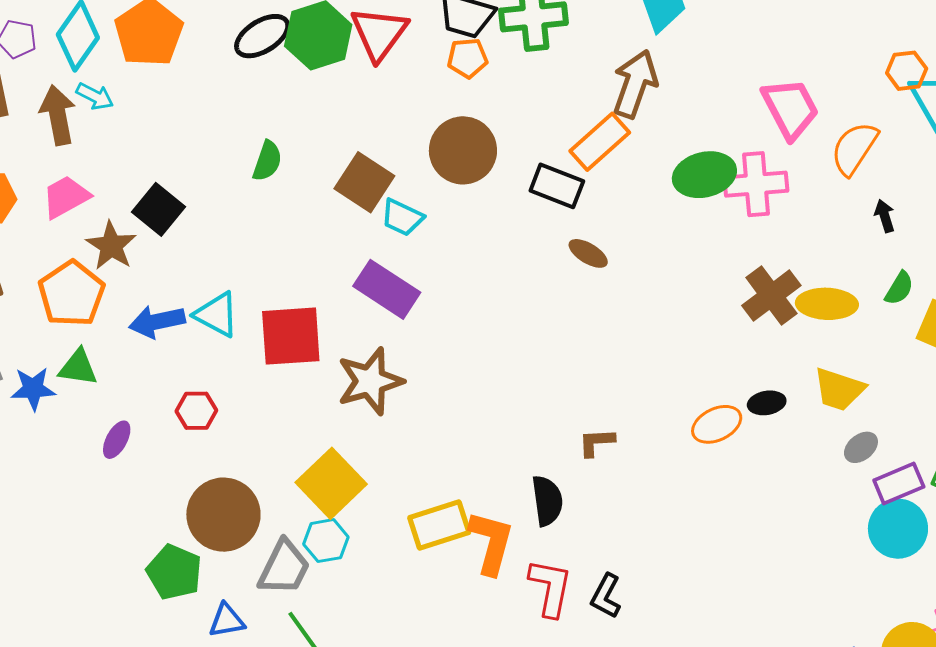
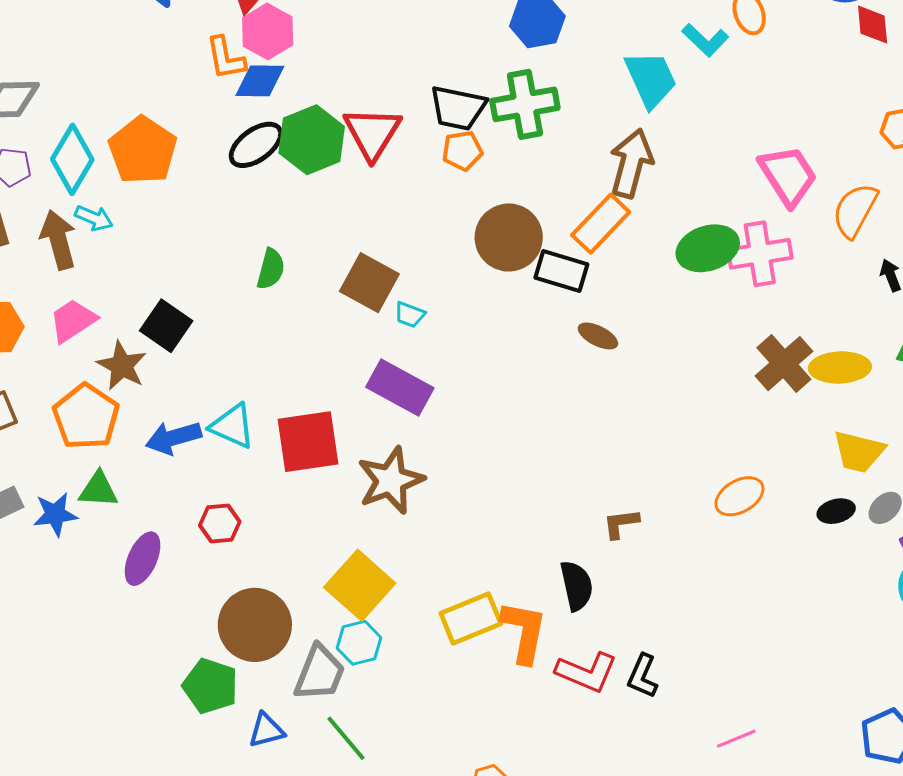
brown circle: (463, 150) -> (509, 238), moved
cyan trapezoid: (402, 217) -> (410, 315), size x0.7
black ellipse: (767, 403) -> (836, 511), moved
purple ellipse: (117, 440) -> (143, 559), size x1.4
red L-shape: (550, 588) -> (587, 672), turned 106

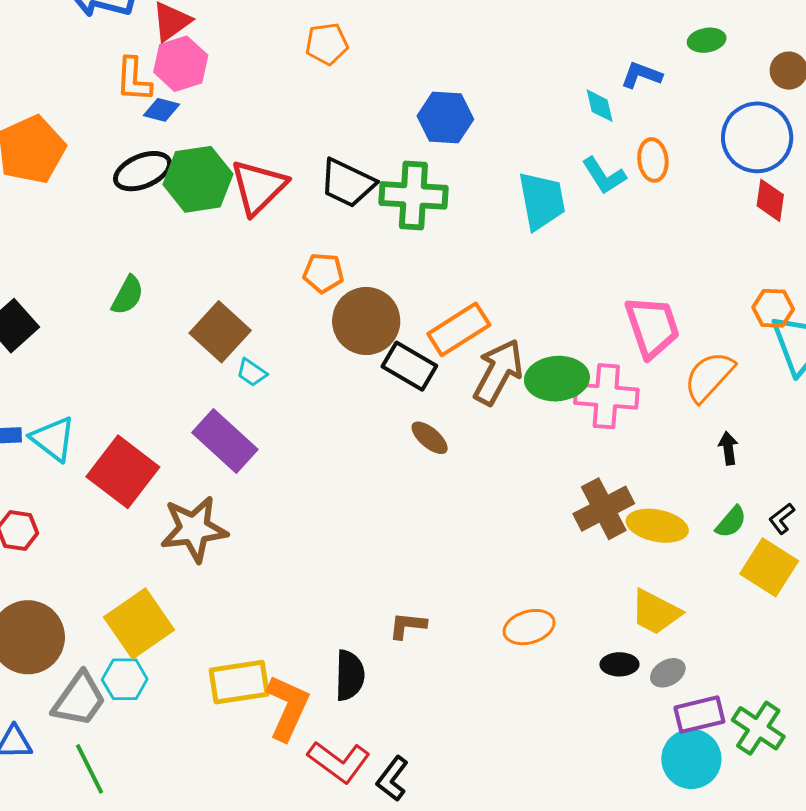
blue diamond: (260, 81) -> (161, 110), size x0.7
orange pentagon: (462, 151) -> (323, 273), moved
brown arrow: (631, 163) -> (498, 372), moved
red square: (308, 442) -> (123, 472), turned 32

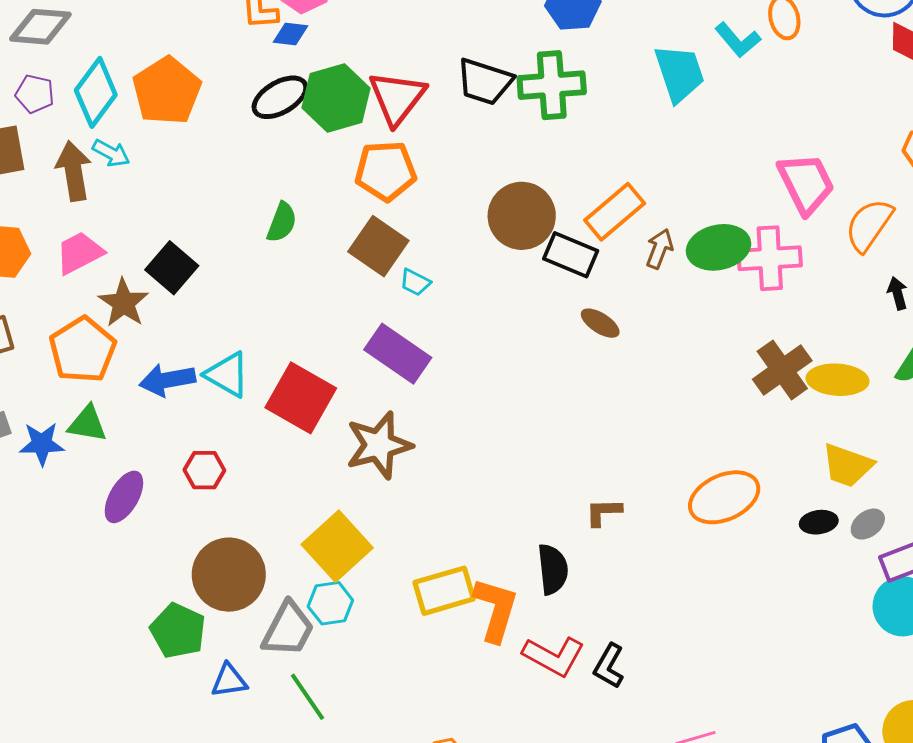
orange pentagon: (323, 273) -> (386, 171), moved, size x1.5
brown arrow: (498, 372) -> (659, 249), size x0.6
orange ellipse: (529, 627) -> (724, 497), size x1.4

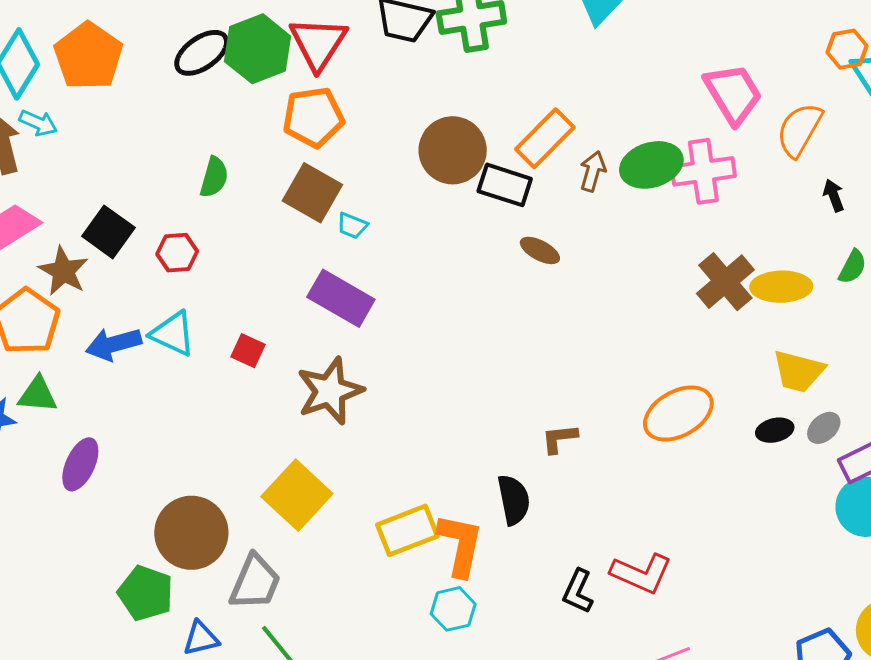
red square: (301, 398) -> (248, 351), size x0.5
red hexagon: (204, 470) -> (177, 253), moved
cyan hexagon: (330, 603) -> (453, 609), moved
red L-shape: (554, 656) -> (641, 573), moved

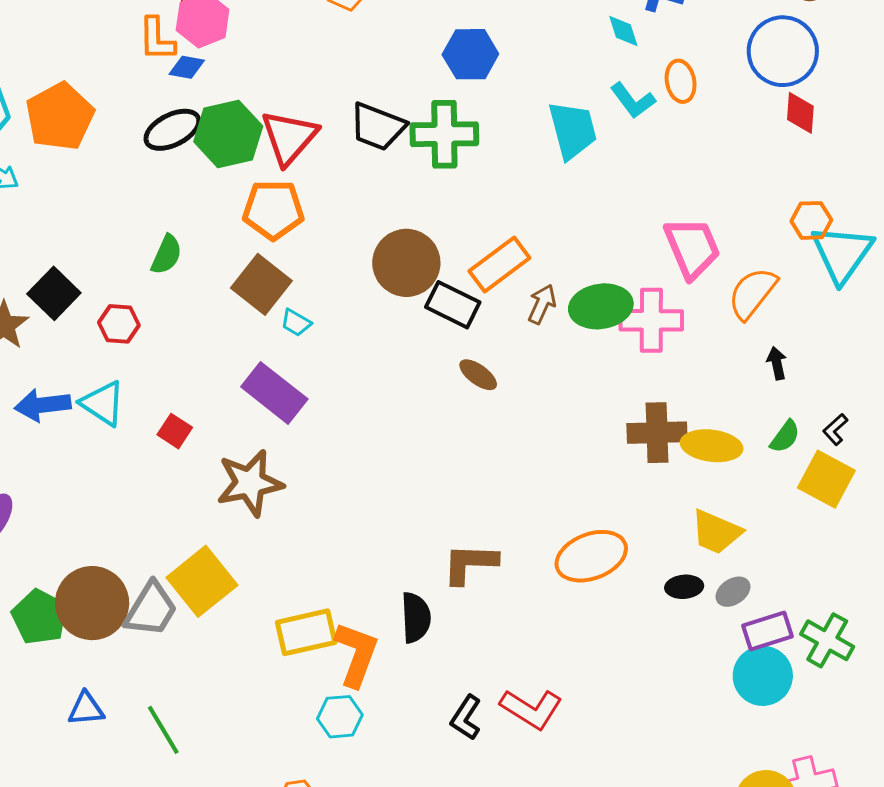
brown cross: (725, 282) -> (657, 433), turned 30
brown L-shape: (559, 438) -> (470, 564), size x1.5
gray trapezoid: (255, 582) -> (151, 609), moved
green pentagon: (146, 593) -> (40, 617), moved

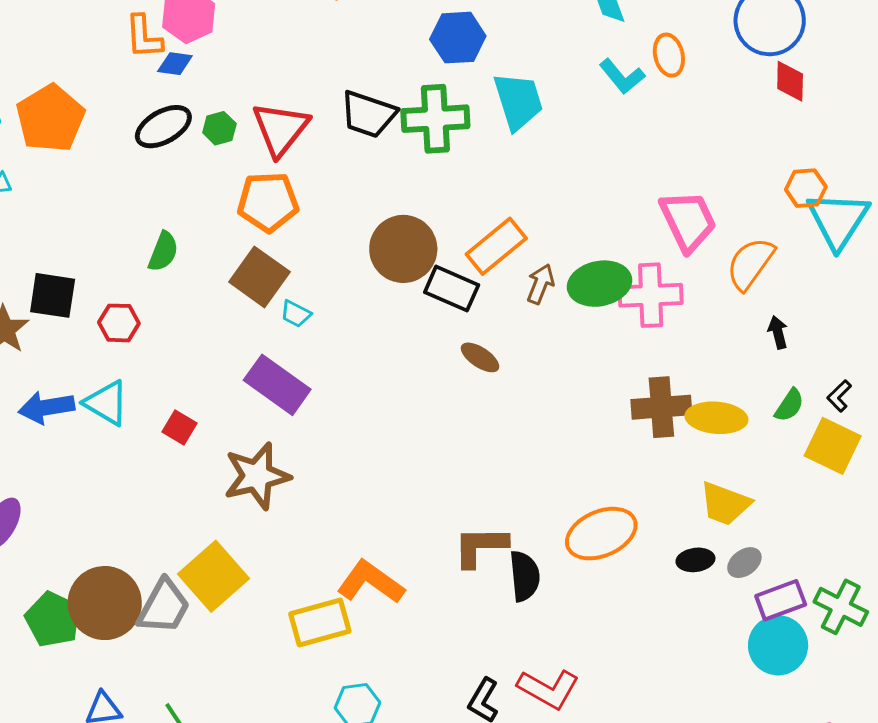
cyan trapezoid: (573, 130) -> (518, 101), moved
green hexagon: (228, 134) -> (219, 128), size x0.5
black square: (54, 293) -> (53, 295), turned -33
black semicircle: (416, 617) -> (525, 576), moved
orange L-shape: (356, 654) -> (371, 582), moved, turned -72

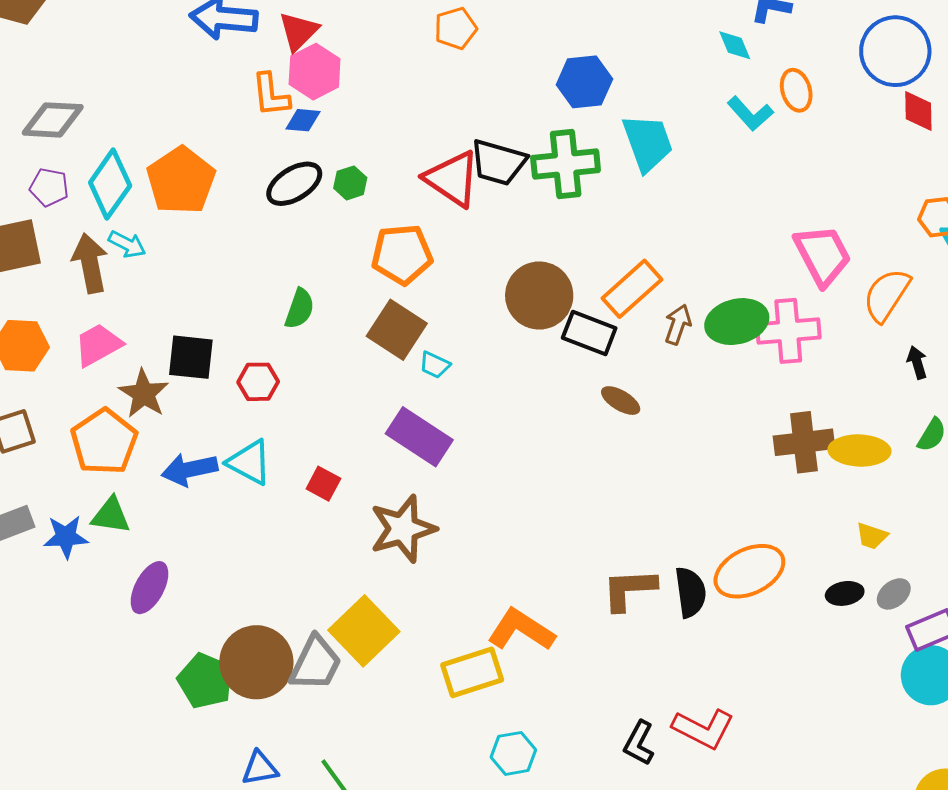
red triangle: (280, 129) -> (452, 179), moved, turned -32
yellow trapezoid: (725, 504) -> (872, 536), size x0.6
black semicircle: (525, 576) -> (690, 592), moved

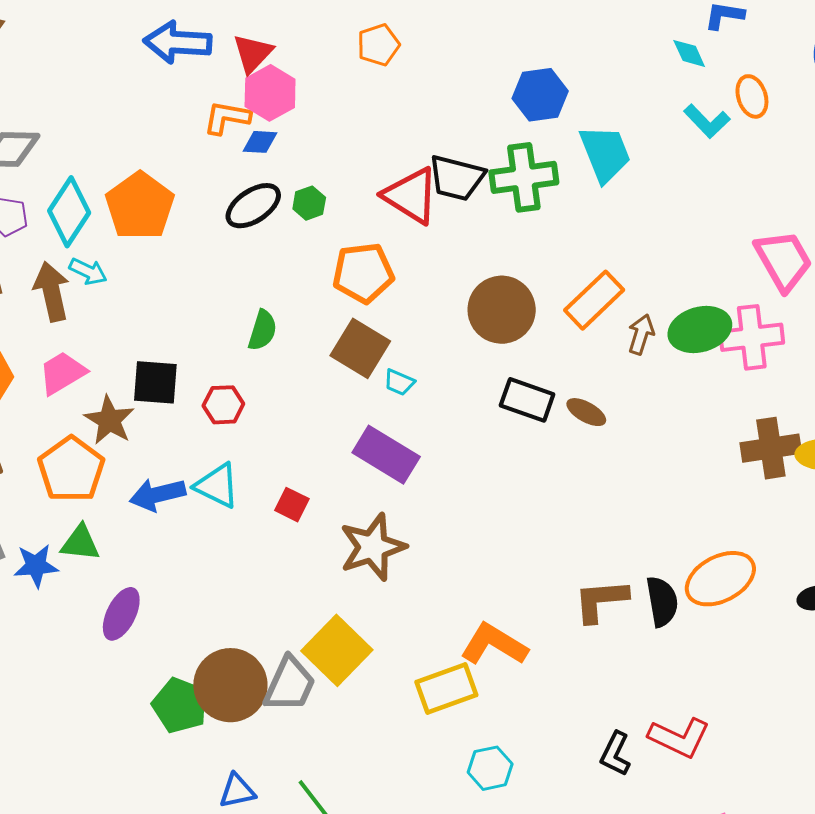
orange pentagon: (456, 28) -> (378, 45), moved
orange L-shape: (271, 95) -> (227, 118), turned 108
black rectangle: (589, 333) -> (527, 400), moved

